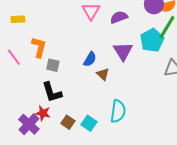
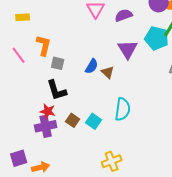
cyan pentagon: (152, 40) -> (157, 38), turned -30
blue semicircle: (90, 59) -> (92, 66), moved
purple cross: (29, 124) -> (46, 126), moved, turned 35

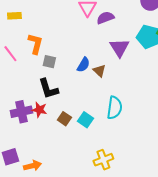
purple semicircle: (124, 15) -> (105, 18), moved
purple cross: (46, 126) -> (21, 112), moved

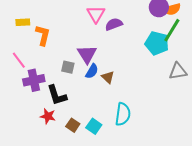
orange L-shape: (35, 44) -> (43, 35), moved
purple triangle: (119, 48) -> (87, 54), moved
gray square: (49, 62) -> (68, 67), moved
purple cross: (21, 112) -> (34, 80), moved

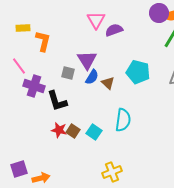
cyan pentagon: (157, 43) -> (138, 72), moved
purple cross: (34, 80) -> (34, 86), turned 30
red star: (48, 116) -> (59, 130), moved

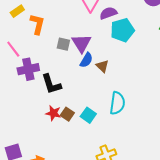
yellow rectangle: (23, 28) -> (17, 11), turned -32
cyan pentagon: (138, 72) -> (122, 30), moved, turned -30
gray square: (68, 73) -> (63, 44), moved
purple cross: (34, 86) -> (28, 69), turned -30

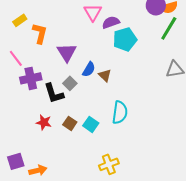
purple triangle: (81, 43) -> (67, 52), moved
gray square: (63, 44) -> (70, 83), moved, turned 32
red star: (53, 113) -> (44, 122), moved

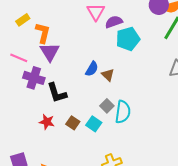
purple triangle: (67, 52) -> (50, 52), moved
pink line: (16, 58) -> (19, 58), turned -30
purple cross: (31, 78) -> (34, 78), turned 30
gray square: (70, 83) -> (107, 106), moved

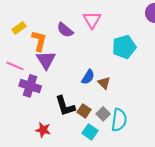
purple semicircle: (114, 22) -> (65, 30), moved, turned -120
black L-shape: (57, 93) -> (65, 106), moved
brown square: (73, 123) -> (84, 111), moved

